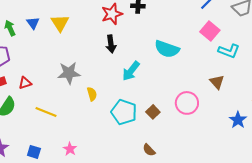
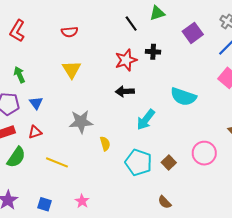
blue triangle: (33, 23) -> (36, 103), moved
black arrow: (111, 44) -> (125, 91), turned 96

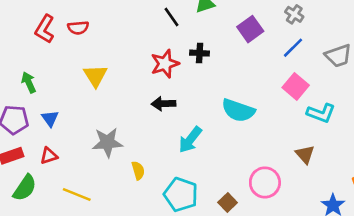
red L-shape: (17, 31) -> (45, 29), moved
red semicircle: (70, 32) -> (78, 28), moved
brown square: (169, 162) -> (228, 202), moved

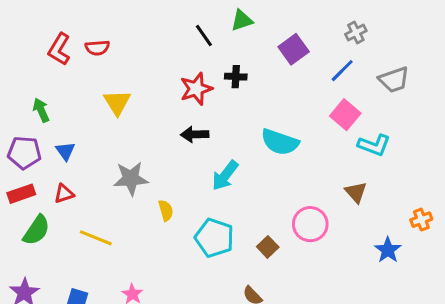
gray cross: (294, 14) -> (356, 33), moved, turned 30

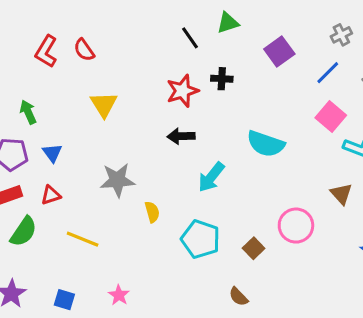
red semicircle: (97, 48) -> (84, 50), turned 60

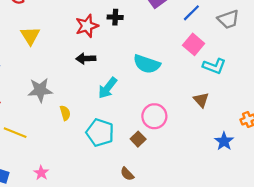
pink circle: (296, 226) -> (154, 116), moved

